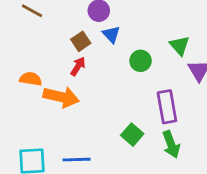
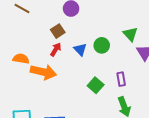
blue triangle: (111, 34) -> (80, 49), moved
purple rectangle: (167, 107) -> (121, 79), size x0.6
green square: (132, 135) -> (96, 85), moved

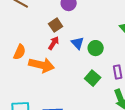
green circle: (102, 45) -> (96, 48), moved
orange semicircle: (21, 59) -> (20, 52), turned 105

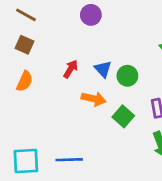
brown square: (56, 25) -> (25, 45), moved, turned -32
orange arrow: (42, 65) -> (94, 99), moved, size x0.7

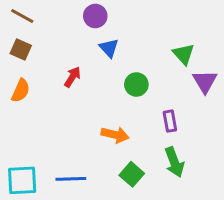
blue triangle: (103, 69) -> (109, 48), moved
orange arrow: (94, 99) -> (115, 135), moved
green square: (123, 116) -> (132, 174), moved

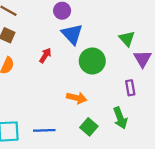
blue triangle: (109, 48) -> (72, 34), size x1.5
green circle: (136, 85) -> (92, 61), size x1.5
purple rectangle: (170, 121) -> (130, 88), moved

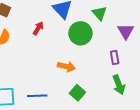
green triangle: (127, 39) -> (100, 13), moved
green arrow: (120, 118) -> (119, 85), moved

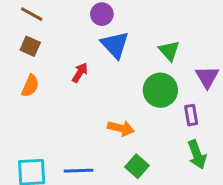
green circle: (80, 33) -> (160, 90), moved

